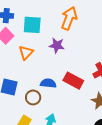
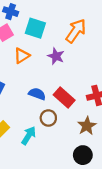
brown circle: (33, 97) -> (48, 118), moved

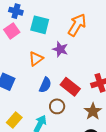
orange triangle: (22, 56) -> (36, 59), moved
blue semicircle: (37, 94) -> (45, 85), turned 98

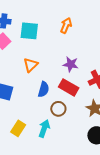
orange arrow: (77, 25) -> (66, 25), size x0.7
purple star: (60, 49) -> (71, 64), moved

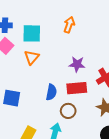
orange triangle: (31, 65) -> (32, 57), moved
red rectangle: (69, 87) -> (77, 88), turned -30

